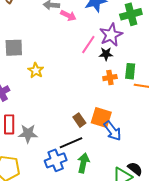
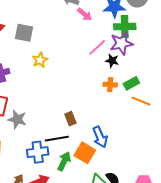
green cross: (131, 14) -> (125, 27), moved
green rectangle: (130, 71) -> (131, 83), turned 42
orange square: (101, 117) -> (85, 153), moved

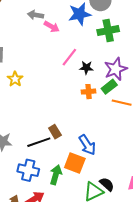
green cross: (125, 27) -> (108, 31), moved
purple star: (121, 43) -> (116, 69), moved
black line: (57, 139) -> (39, 142), moved
blue cross: (38, 152) -> (28, 170), turned 30

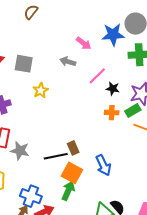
gray arrow: (35, 15) -> (68, 62), moved
orange square: (75, 163) -> (72, 173), moved
blue cross: (28, 170) -> (31, 196), moved

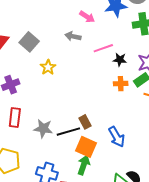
gray square: (24, 64) -> (29, 42), turned 36
pink line: (97, 76) -> (103, 48), turned 30
gray star: (20, 151) -> (43, 128), moved

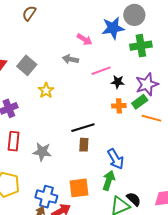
brown rectangle: (85, 122) -> (84, 145), turned 32
black line: (68, 132) -> (83, 128), moved
orange square: (86, 147) -> (79, 188), moved, turned -30
green arrow: (84, 165) -> (109, 180), moved

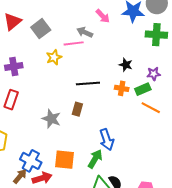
pink line: (101, 71) -> (74, 43), moved
purple star: (147, 84) -> (154, 74), size x0.6
black line: (83, 128) -> (88, 84), moved
brown rectangle: (84, 145) -> (77, 109), moved
gray star: (42, 152) -> (51, 119), moved

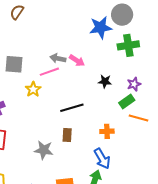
pink arrow: (103, 16) -> (77, 61), moved
gray square: (41, 29) -> (14, 64), turned -36
orange cross: (122, 88) -> (107, 131), moved

